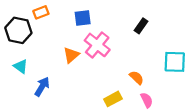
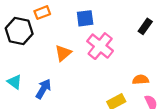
orange triangle: (71, 55) -> (63, 53), moved
cyan triangle: (21, 66) -> (15, 82), moved
orange semicircle: (137, 78) -> (141, 80), turned -48

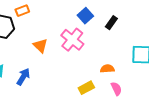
blue square: (85, 18) -> (85, 16), moved, turned -35
orange triangle: (63, 53) -> (40, 46), turned -35

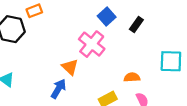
orange triangle: (40, 46) -> (70, 67), moved
blue arrow: (23, 77) -> (58, 89), moved

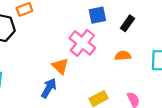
blue square: (107, 17) -> (97, 15), turned 30
orange semicircle: (132, 77) -> (123, 56), moved

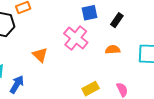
orange triangle: (60, 66) -> (40, 55), moved
blue arrow: (49, 88) -> (17, 84), moved

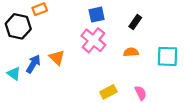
blue square: (89, 13) -> (97, 15), moved
blue arrow: (17, 84) -> (33, 64), moved

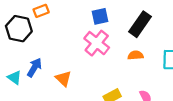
black rectangle: (135, 22) -> (140, 24), size x1.6
orange triangle: (57, 58) -> (63, 79), moved

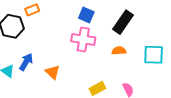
blue square: (100, 16) -> (86, 15), turned 35
pink cross: (97, 43) -> (83, 39), turned -30

